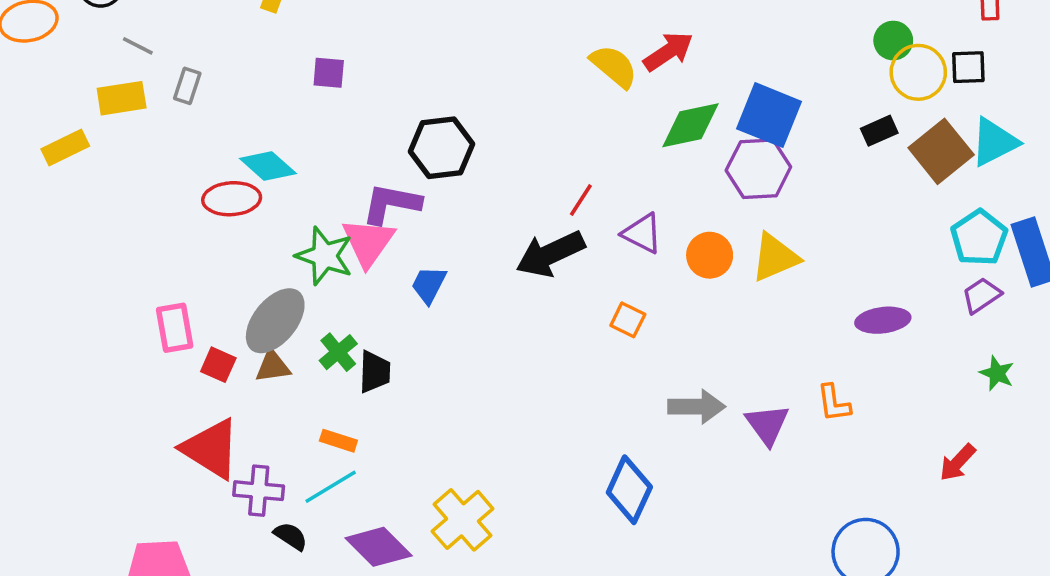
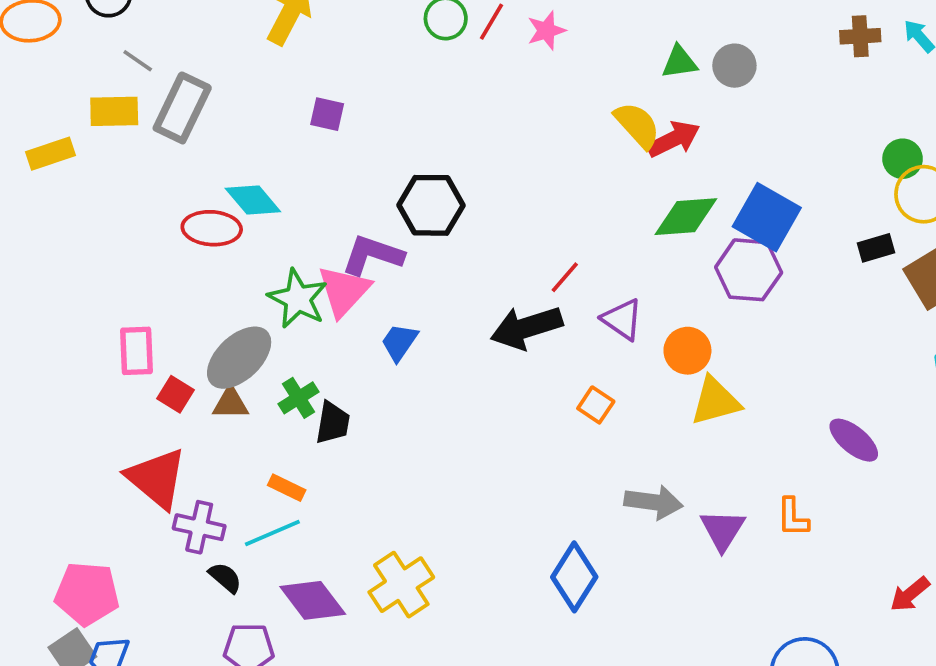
yellow semicircle: (614, 66) -> (637, 125), moved
gray rectangle: (187, 86) -> (182, 108), size x1.8
yellow triangle: (775, 257) -> (715, 401), moved
purple ellipse: (883, 320) -> (854, 440), turned 39

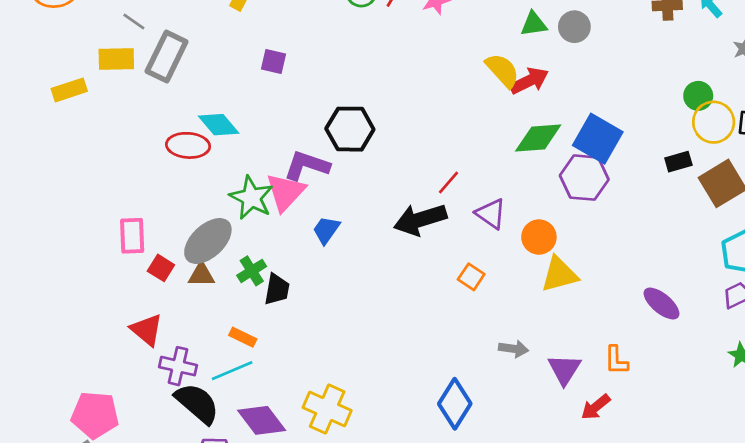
red triangle: (157, 478) -> (147, 330), size x0.7
gray arrow: (654, 502) -> (514, 349), size x0.7
black semicircle: (225, 578) -> (197, 403), size x1.8
yellow cross: (401, 585) -> (327, 409), turned -33
red arrow: (910, 594) -> (596, 407), moved

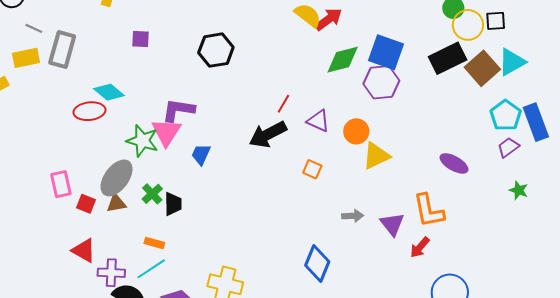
black hexagon: (350, 129) -> (216, 50), moved
black rectangle: (678, 162) -> (448, 58), size x1.8
orange L-shape: (616, 360) -> (429, 211), size x1.6

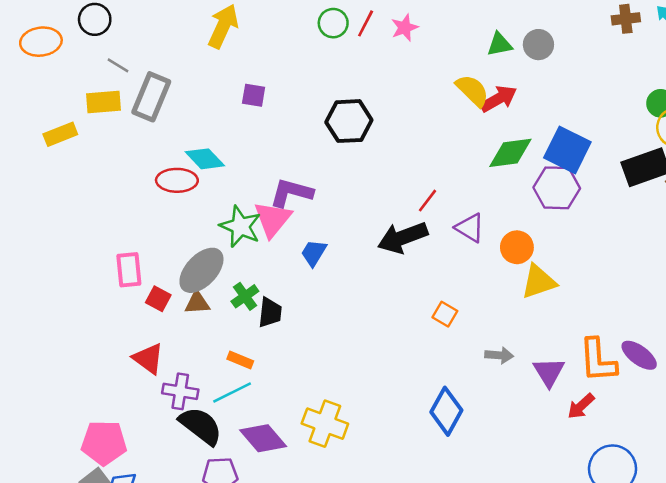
purple ellipse: (454, 163) -> (639, 355), moved
orange square: (312, 169) -> (445, 314), moved

